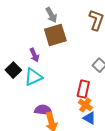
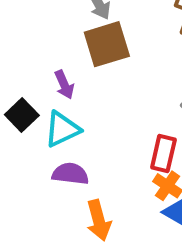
purple semicircle: (43, 110) -> (70, 174), moved

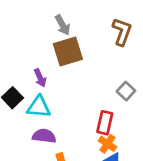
cyan triangle: (62, 129) -> (39, 107), turned 30

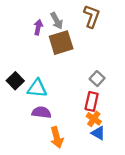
brown L-shape: (122, 32) -> (92, 16), moved
purple arrow: (40, 78) -> (38, 27), moved, turned -144
gray square: (126, 91) -> (97, 79), moved

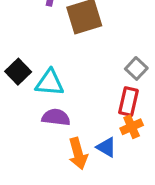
orange cross: (94, 119) -> (132, 127), turned 32
blue triangle: (98, 133) -> (106, 147), moved

